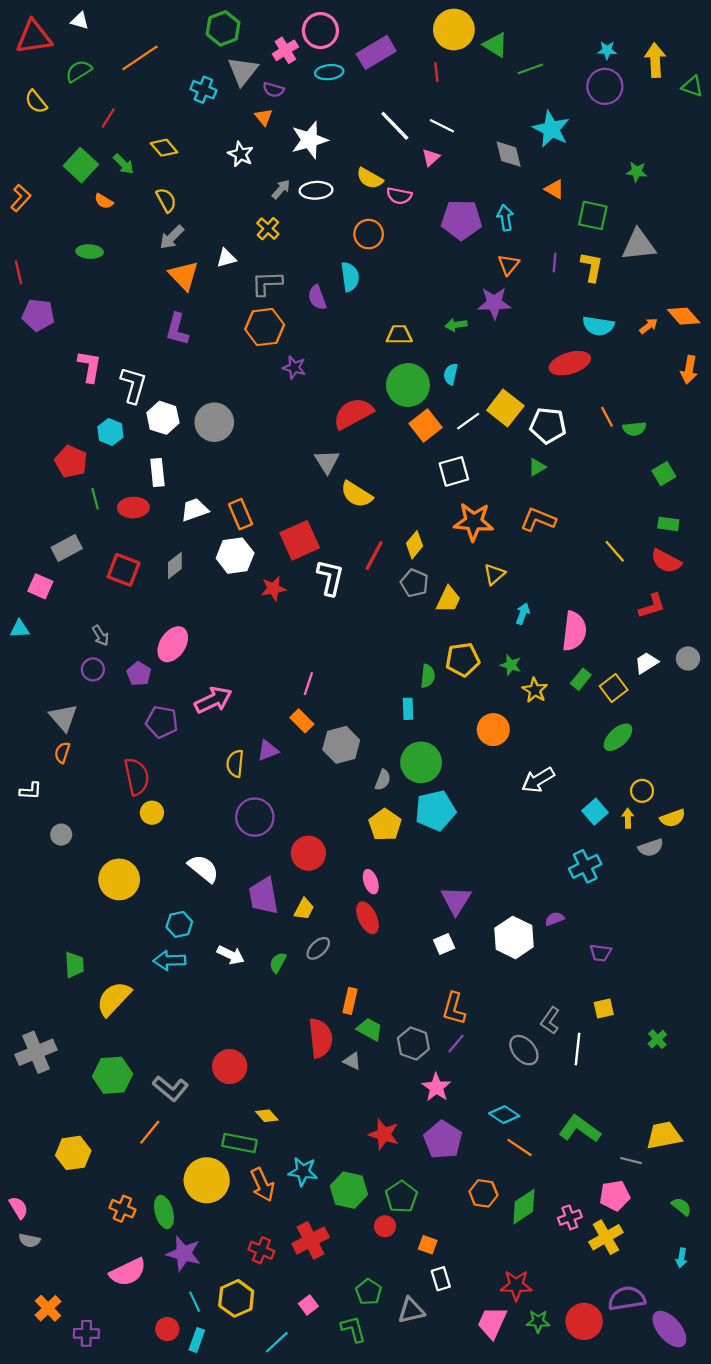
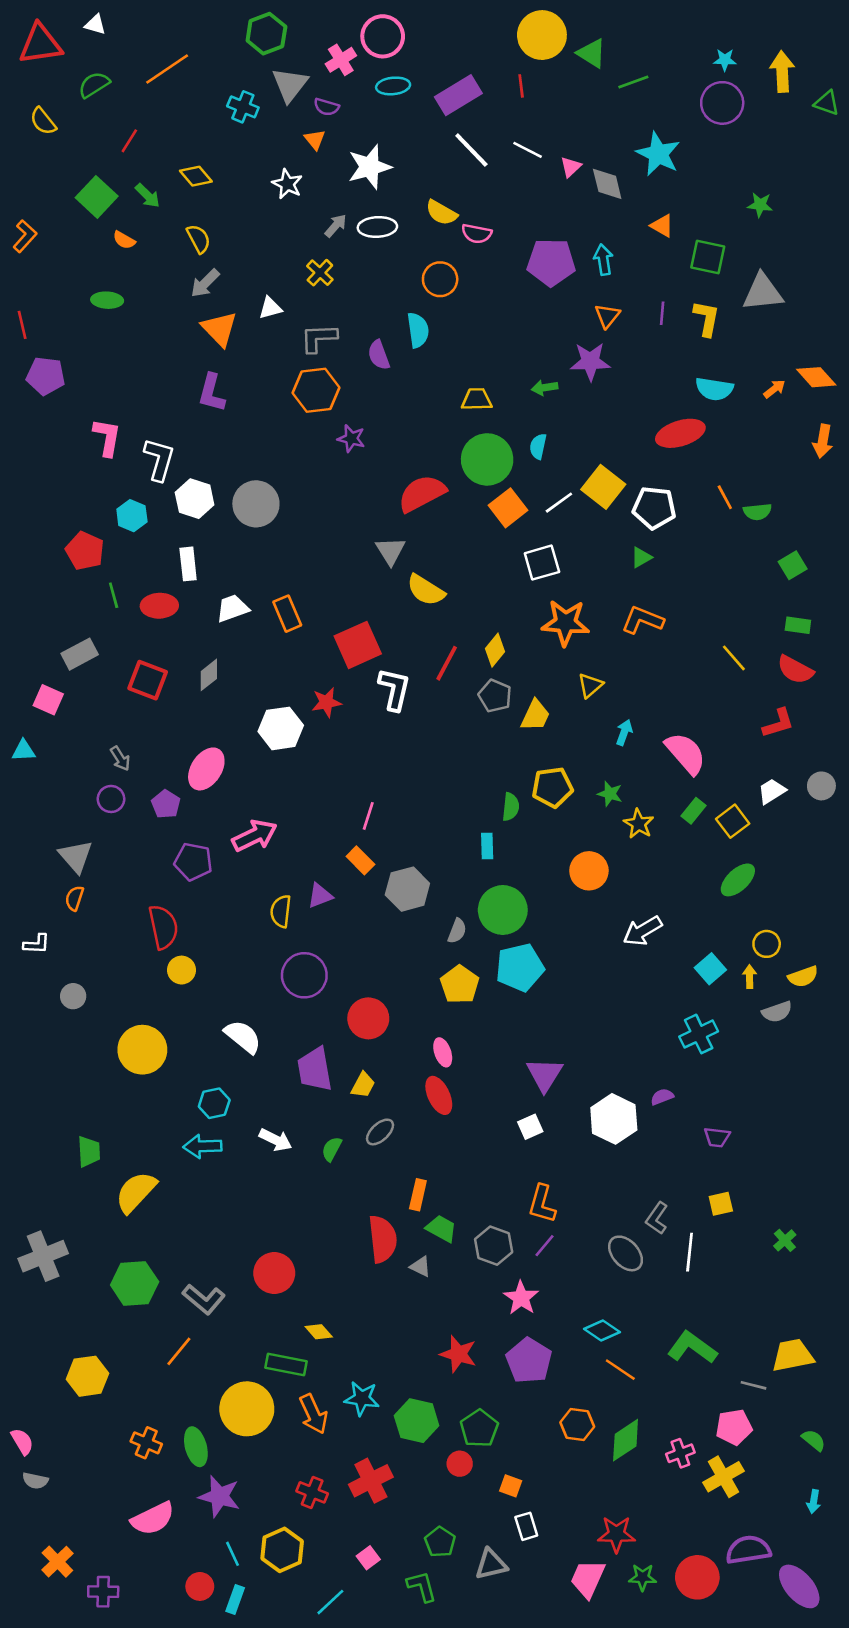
purple rectangle: (376, 52) -> (458, 95), moved
pink triangle: (431, 157) -> (571, 167), moved
white hexagon: (235, 556) -> (281, 728), moved
pink semicircle: (574, 631) -> (686, 753), turned -48

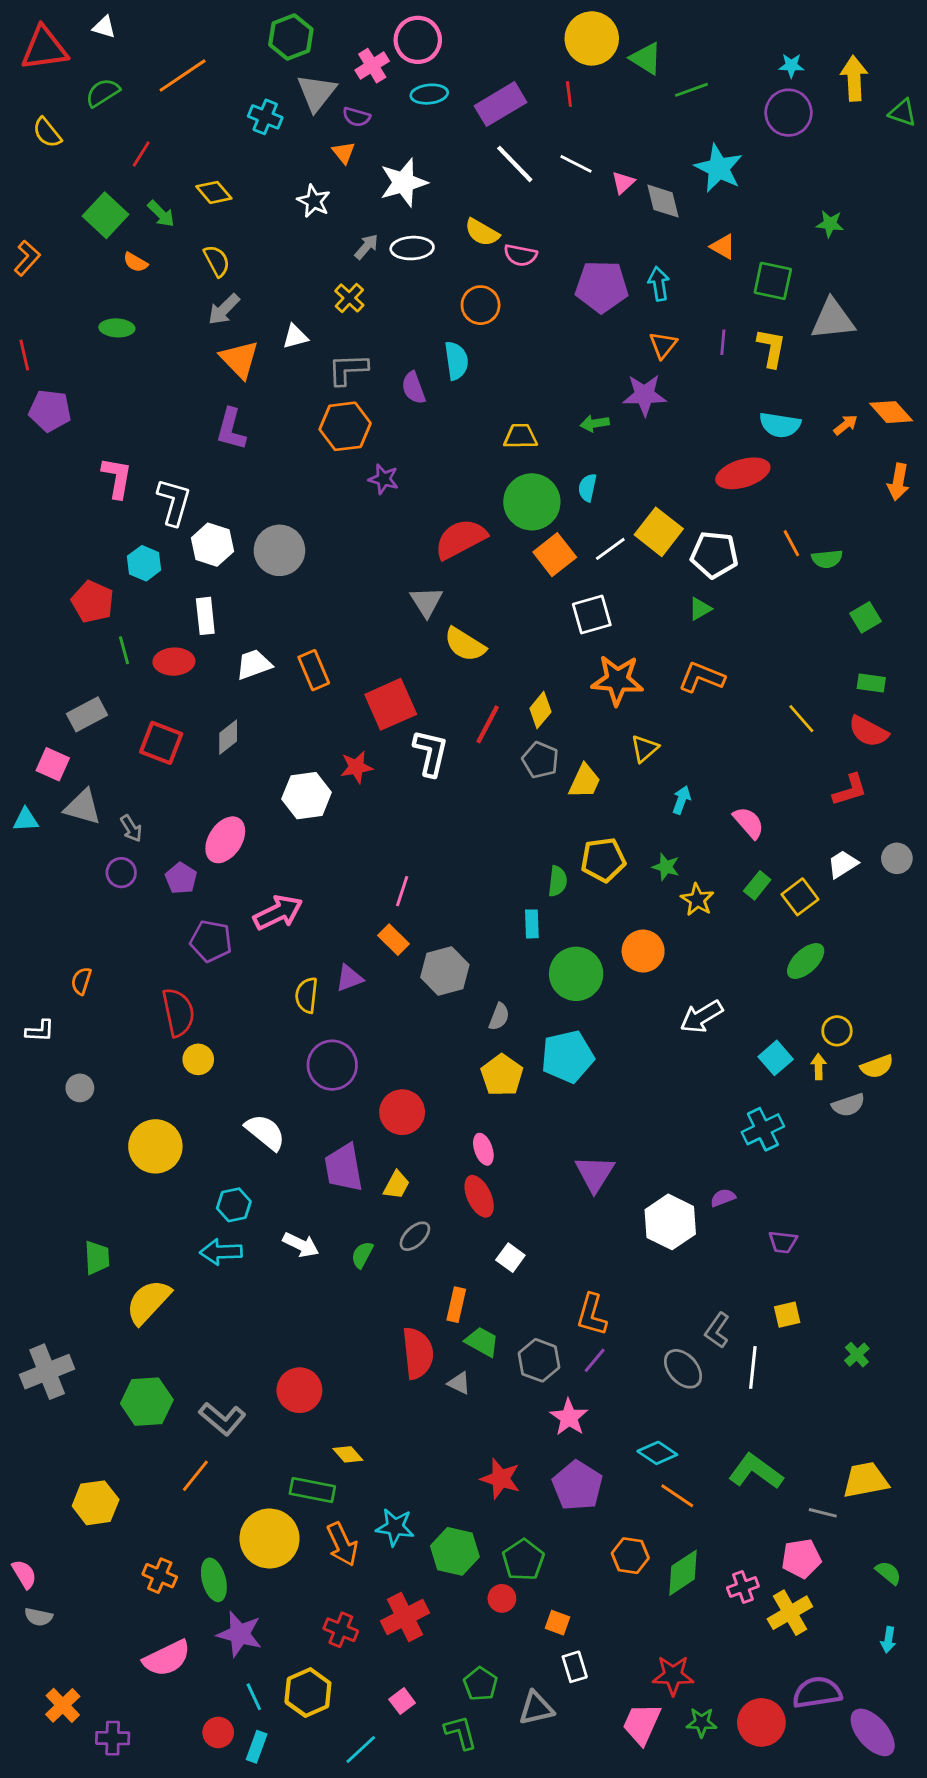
pink semicircle: (686, 753) -> (749, 823), size x0.7
gray triangle: (76, 856) -> (83, 807), moved, turned -33
green circle: (503, 910) -> (576, 974), moved
white square: (530, 1127) -> (510, 1258), moved, turned -30

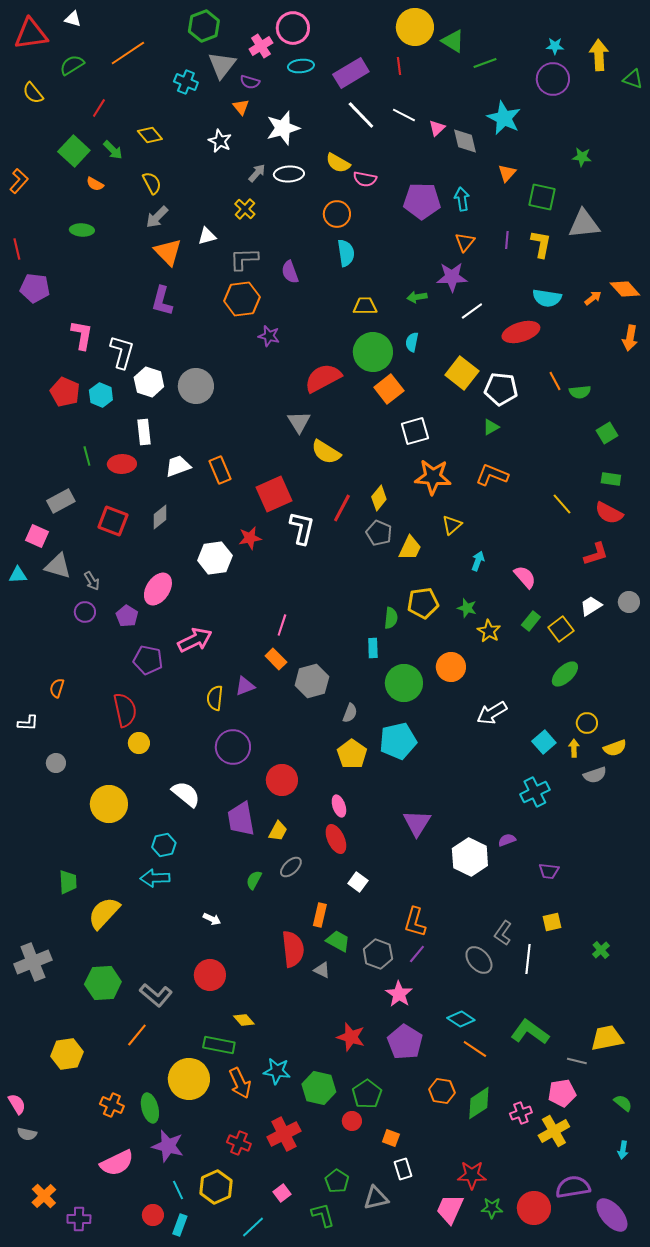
orange triangle: (723, 247) -> (507, 173), turned 42
cyan semicircle: (456, 361) -> (346, 253), moved
white line: (610, 549) -> (472, 311), moved
red pentagon: (93, 602) -> (65, 392), moved
white arrow: (301, 1245) -> (212, 919), moved, size x0.7

